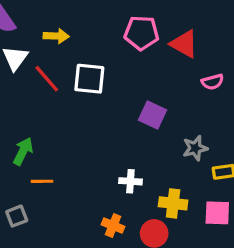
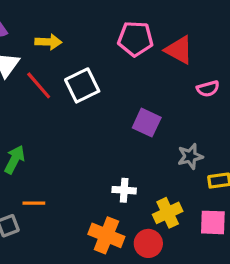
white square: (89, 79) -> (82, 85), turned -32
orange line: (42, 181) -> (34, 203), moved
yellow cross: (173, 203) -> (168, 213), turned -32
orange cross: (113, 226) -> (106, 235), size x1.5

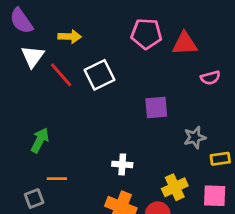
red triangle: (179, 50) -> (185, 44), turned -32
purple square: (147, 123) -> (156, 108), turned -30
white cross: (124, 190) -> (122, 164), moved

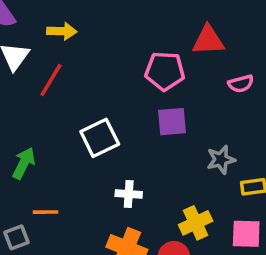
pink pentagon: (146, 34) -> (165, 71), moved
red line: (61, 75) -> (51, 80), turned 72
white square: (99, 75) -> (100, 138), moved

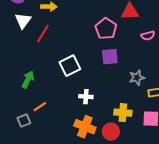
pink pentagon: (165, 71) -> (106, 29), turned 30
orange line: (45, 212) -> (40, 107), turned -32
yellow cross: (196, 223) -> (123, 113), turned 30

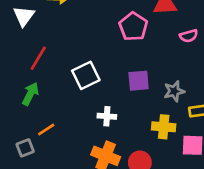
red line: (43, 34) -> (38, 58), moved
purple square: (110, 57) -> (139, 81), moved
yellow cross: (123, 113) -> (164, 127), moved

